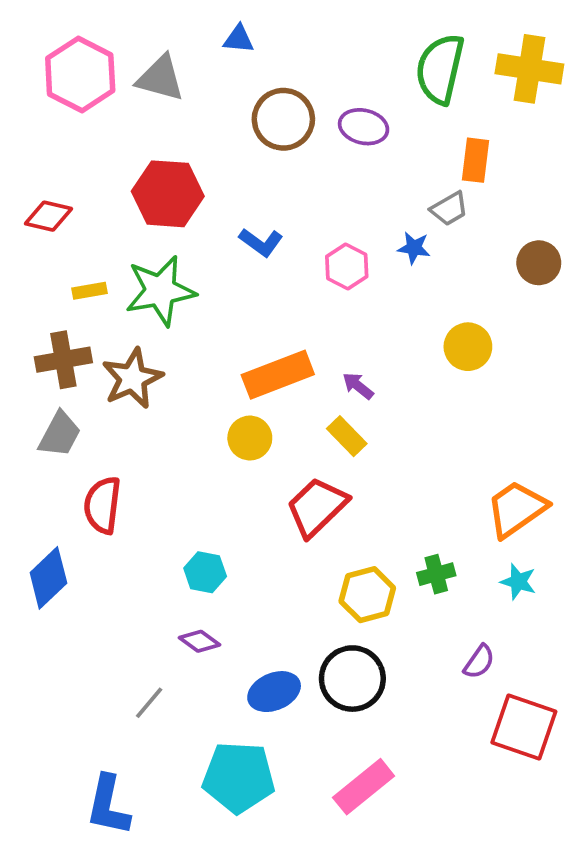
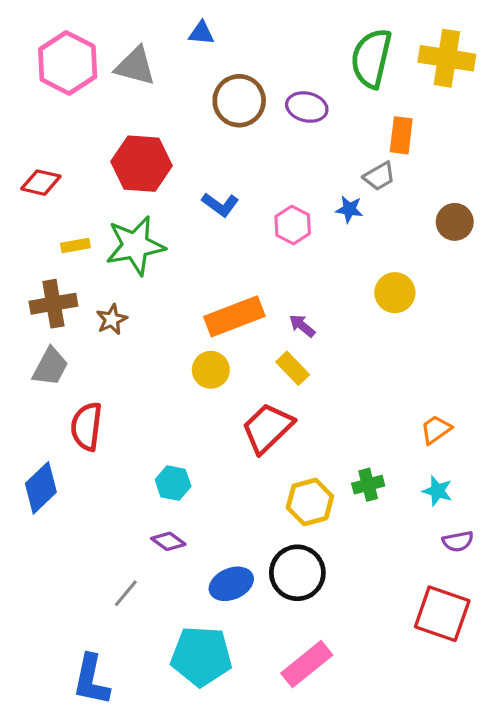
brown star: (132, 378) -> (112, 319), size x0.6
orange trapezoid: (516, 509) -> (436, 430), size x0.6
purple semicircle: (479, 662) -> (458, 541), moved, turned 44

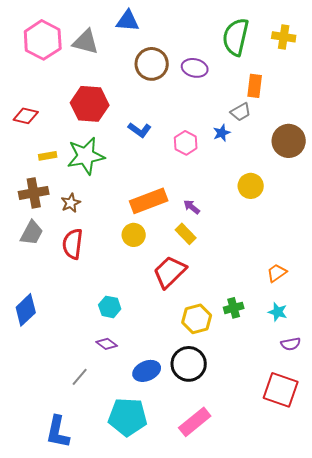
blue triangle: (201, 33) -> (128, 21), size x1.4
yellow cross: (447, 58) -> (284, 37), size x0.7
blue star: (349, 209) -> (222, 133), turned -30
brown circle: (455, 222) -> (289, 141), size x1.4
red semicircle: (86, 426) -> (73, 244), moved

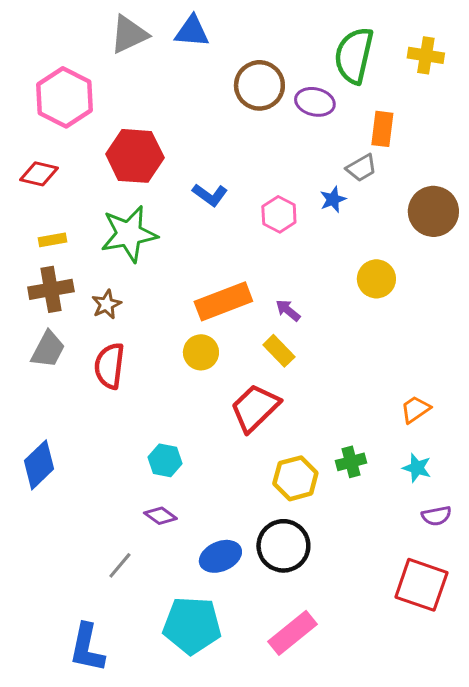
pink hexagon: (43, 40) -> (64, 97), moved
gray triangle: (86, 42) -> (129, 34), moved, turned -40
brown circle: (152, 64) -> (259, 85), moved
purple ellipse: (195, 68) -> (315, 102), moved
yellow rectangle: (48, 156) -> (52, 240), moved

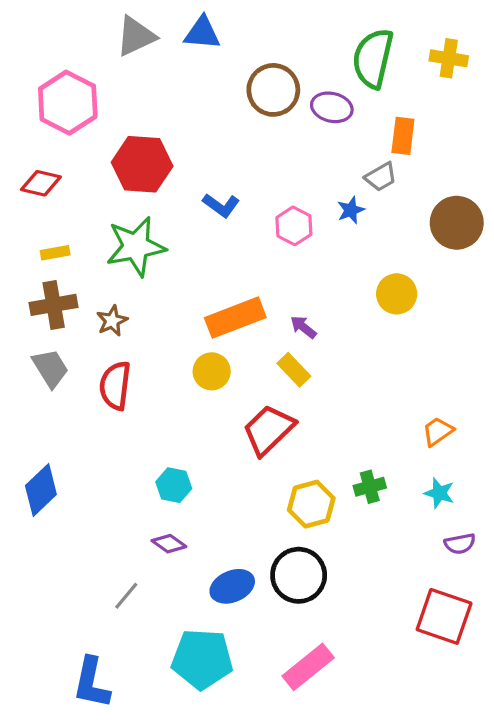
gray trapezoid: (48, 349) -> (50, 368), turned -60

